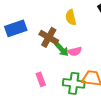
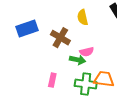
green arrow: (62, 49) -> (78, 60), moved, turned -35
pink rectangle: (41, 79) -> (52, 80), turned 32

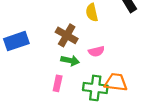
blue rectangle: (27, 28) -> (16, 41), moved
green arrow: (78, 60) -> (70, 61), moved

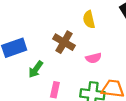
green arrow: (70, 61) -> (36, 69), moved, turned 114

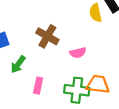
yellow semicircle: (89, 19) -> (96, 13), moved

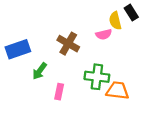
pink semicircle: (78, 53) -> (104, 34), moved
green cross: (77, 90) -> (97, 77), moved

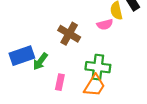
blue rectangle: (18, 49) -> (22, 56), moved
orange trapezoid: (117, 91) -> (94, 86), moved, turned 115

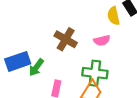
pink semicircle: (105, 25) -> (102, 40), moved

